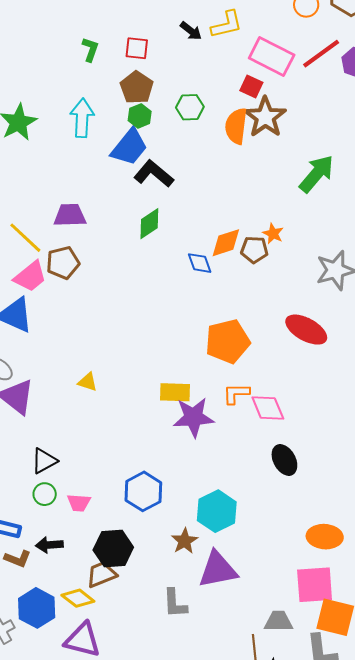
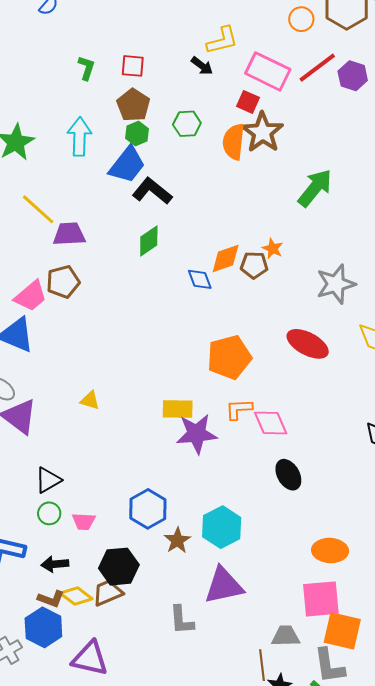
black arrow: (191, 31) -> (202, 66), moved
yellow line: (25, 238) -> (38, 209), moved
brown star: (184, 541) -> (177, 540), moved
brown L-shape: (18, 559) -> (51, 599), moved
yellow diamond: (78, 598) -> (76, 596), moved

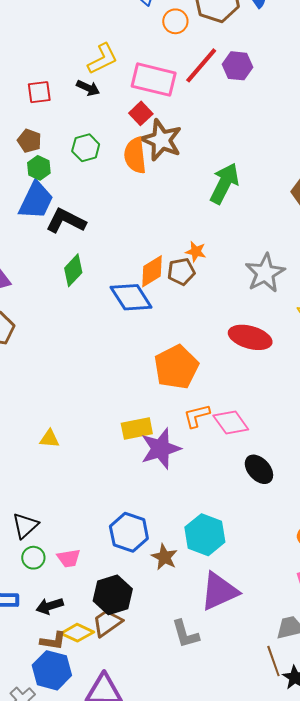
red square: (133, 66) -> (39, 92), moved
red square: (248, 102) -> (141, 113), turned 35
brown pentagon: (133, 105) -> (29, 141), size x0.7
blue diamond: (200, 279) -> (131, 297), size x1.6

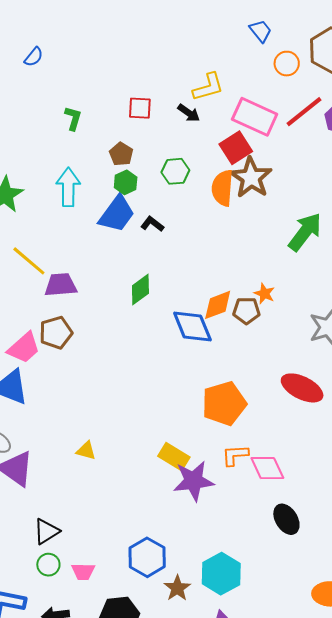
red square: (141, 113) -> (236, 148), size x1.4
black L-shape: (66, 221) -> (152, 224), moved, size x0.6
yellow rectangle: (137, 429) -> (174, 457), turned 32

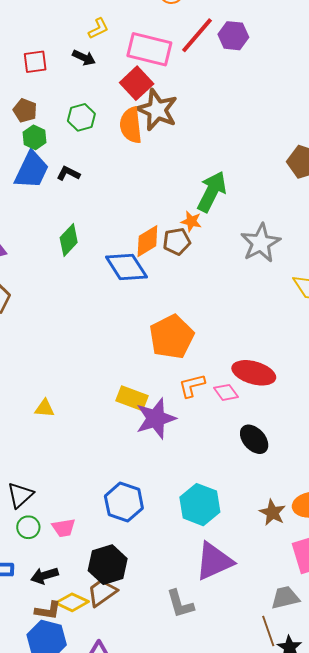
yellow L-shape: (208, 87) -> (98, 29), size x0.7
green arrow: (305, 232) -> (212, 192), moved
red ellipse: (302, 388) -> (254, 373), moved
pink diamond: (267, 468) -> (226, 392), size x0.7
brown star: (177, 588) -> (272, 513), moved

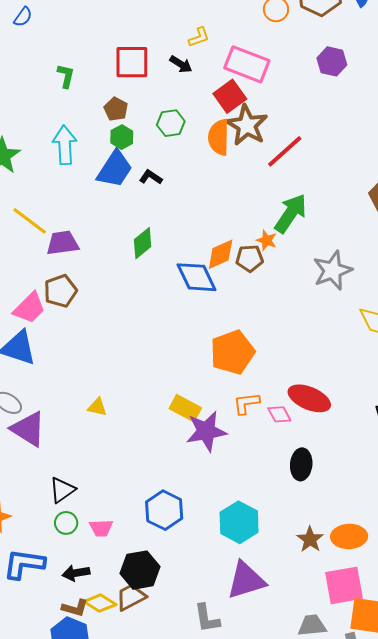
red line: (197, 35) -> (285, 151), moved
red square: (35, 62) -> (132, 62), size x1.5
black ellipse: (254, 439) -> (301, 464), turned 40

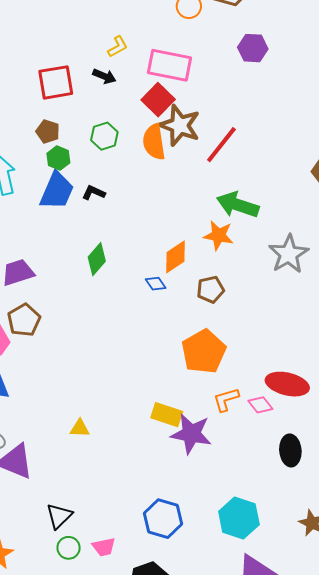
green arrow: (291, 213) -> (238, 205), turned -96
orange star: (267, 240) -> (219, 235), size x1.4
brown pentagon: (250, 258) -> (210, 290), moved
blue diamond: (197, 277) -> (156, 284), size x0.5
purple star: (206, 431) -> (191, 434), turned 30

